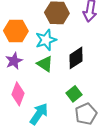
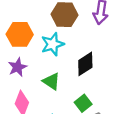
green triangle: (45, 64) -> (51, 81), moved

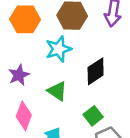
orange hexagon: (20, 34) -> (25, 19), moved

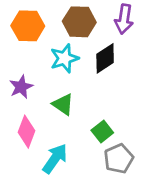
black diamond: (96, 71) -> (105, 58), moved

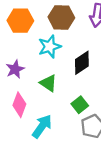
black diamond: (105, 58) -> (82, 63), moved

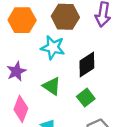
cyan star: (50, 47) -> (53, 47), turned 30
green square: (80, 105) -> (86, 98), moved

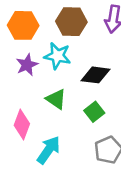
black diamond: (87, 65) -> (96, 75), turned 40
purple star: (16, 71) -> (27, 65), moved

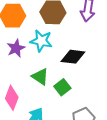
green square: (94, 112) -> (62, 87), moved

